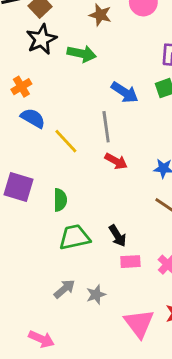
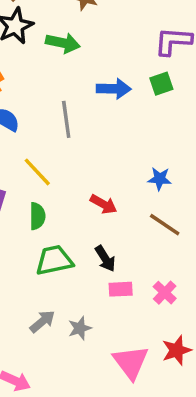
blue arrow: (125, 92) -> (114, 89), turned -32
gray line: (106, 127) -> (66, 119), moved
yellow line: (66, 141) -> (37, 172), moved
red arrow: (116, 161) -> (104, 204), moved

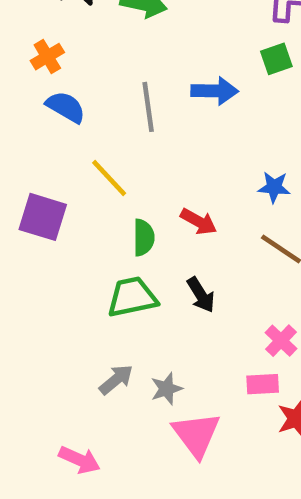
blue arrow: (114, 89) -> (215, 91), moved
green semicircle: (37, 216) -> (144, 238), moved
pink rectangle: (121, 289) -> (263, 384), moved
pink triangle: (131, 362) -> (196, 435), moved

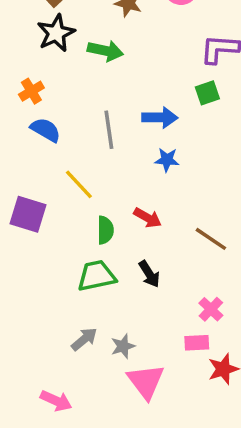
blue star: (274, 187) -> (167, 160), moved

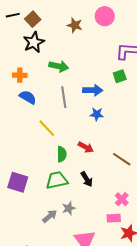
green arrow: (105, 51) -> (59, 66), moved
orange cross: (31, 91) -> (20, 75), turned 32
purple square: (28, 214) -> (18, 182), moved
gray star: (123, 346) -> (69, 208), moved

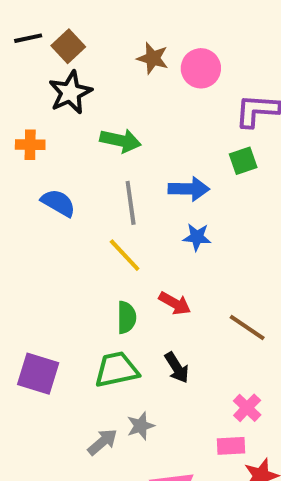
pink circle: (105, 16) -> (201, 68), moved
orange cross: (20, 75) -> (30, 145), moved
yellow line: (47, 128) -> (125, 255), moved

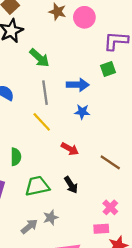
green arrow: (121, 141) -> (39, 58), turned 30
green semicircle: (127, 317) -> (16, 157), moved

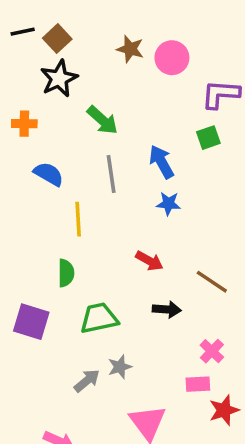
blue arrow: (78, 85) -> (161, 162), turned -120
yellow line: (42, 122) -> (78, 219), moved, turned 40
black arrow: (71, 185) -> (167, 309), moved, turned -54

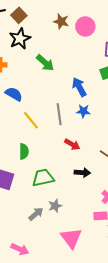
gray line: (111, 174) -> (59, 114), moved
yellow line: (78, 219) -> (31, 120), turned -36

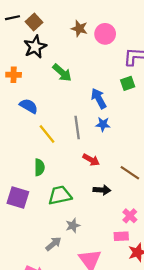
gray arrow: (36, 214) -> (53, 244), moved

